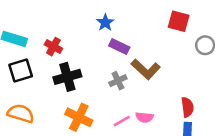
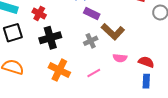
red semicircle: (187, 107) -> (146, 62), turned -63
pink semicircle: (144, 117) -> (120, 58), moved

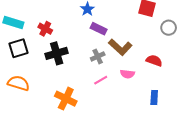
red semicircle: (146, 62) -> (154, 61), moved
orange cross: (59, 70) -> (66, 99), moved
pink line: (94, 73) -> (101, 80), moved

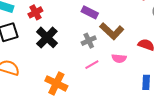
red cross: (45, 29) -> (35, 12), turned 32
black cross: (57, 53) -> (47, 37), turned -30

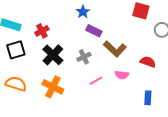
gray cross: (89, 41) -> (84, 57), moved
orange cross: (56, 83) -> (53, 87), moved

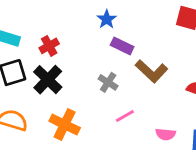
black cross: (53, 55) -> (48, 80), moved
gray cross: (84, 57) -> (108, 82), turned -32
pink semicircle: (122, 75) -> (166, 134), moved

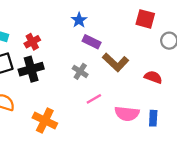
black cross: (48, 80) -> (31, 69), turned 30
orange cross: (65, 124) -> (45, 120), moved
pink semicircle: (166, 134) -> (127, 114), size x1.5

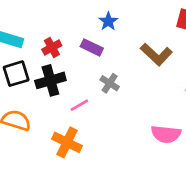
purple rectangle: (92, 42) -> (92, 47), moved
brown L-shape: (116, 62) -> (156, 54), moved
pink line: (94, 99) -> (79, 105), moved

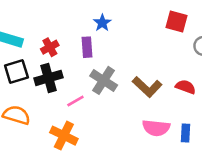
purple rectangle: (92, 47) -> (87, 47), turned 60
brown L-shape: (156, 54) -> (147, 87), moved
gray cross: (110, 83) -> (104, 80), size x1.5

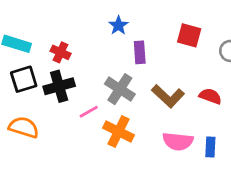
red square: (177, 22) -> (189, 35), moved
red cross: (50, 47) -> (60, 52), turned -36
purple rectangle: (87, 47) -> (140, 52), moved
orange cross: (64, 136) -> (118, 131), moved

